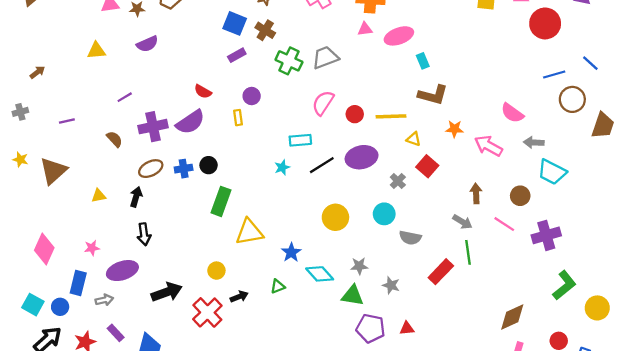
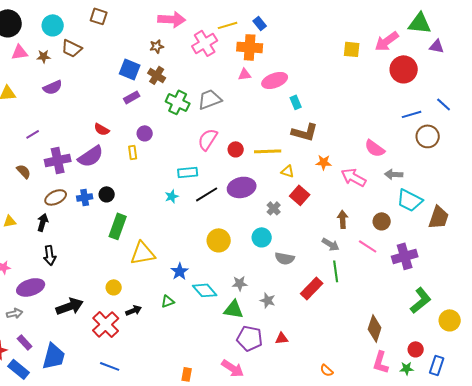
brown trapezoid: (603, 125) -> (439, 217), moved
brown diamond: (512, 317) -> (375, 328), turned -48

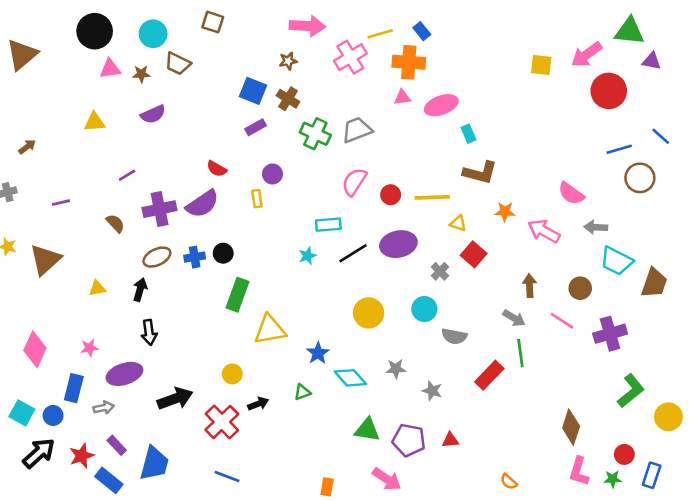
green triangle: (234, 309) -> (367, 430), moved

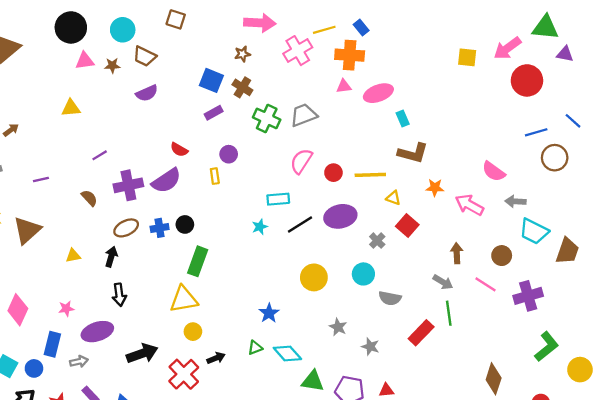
purple semicircle: (153, 114) -> (147, 93), moved
yellow triangle: (270, 330) -> (184, 299), moved
gray star: (396, 369) -> (338, 327), turned 30
cyan diamond: (350, 378) -> (287, 353), moved

